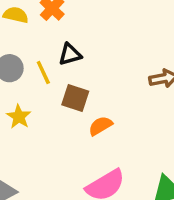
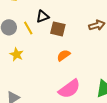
brown square: (75, 98) -> (58, 29), moved

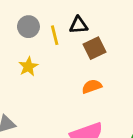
brown square: (58, 29) -> (95, 48), turned 35

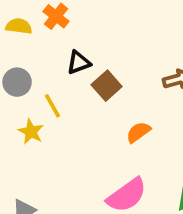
yellow line: (55, 35) -> (53, 106), moved
orange semicircle: (92, 86) -> (138, 132), moved

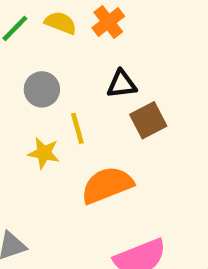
yellow star: (31, 132) -> (44, 153), turned -30
orange semicircle: (138, 132) -> (107, 185), moved, size x1.6

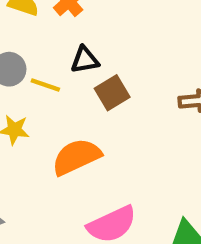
yellow line: (77, 128) -> (45, 85), moved, turned -52

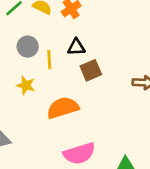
yellow line: (45, 85) -> (49, 60), turned 60

